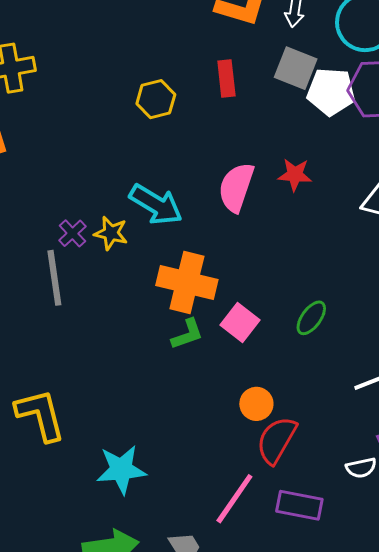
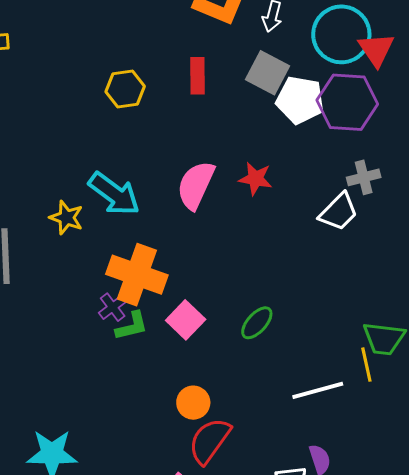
purple cross: (72, 233) -> (113, 307), moved

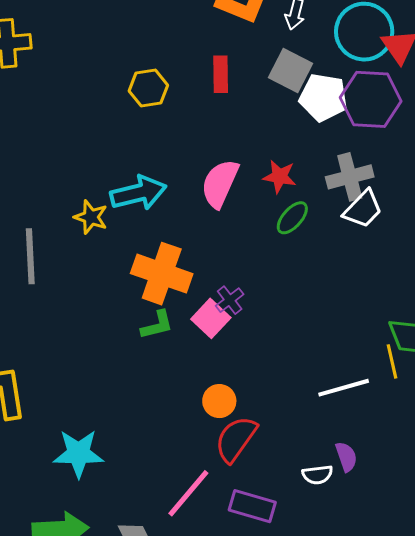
gray cross: (364, 177) -> (350, 177), moved, size x1.4
cyan arrow: (114, 194) -> (138, 193), turned -50
purple cross: (113, 307) -> (230, 300), moved
green ellipse: (257, 323) -> (292, 218), moved

